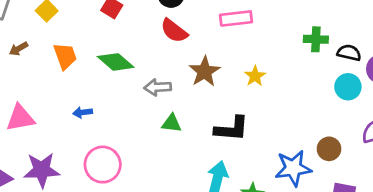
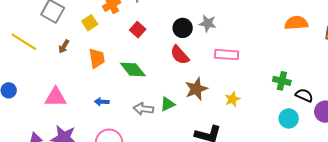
brown arrow: (18, 49) -> (64, 46), turned -40
gray arrow: (158, 87) -> (143, 109), moved
cyan circle: (348, 87) -> (289, 119), moved
green triangle: (171, 123) -> (168, 104), moved, turned -42

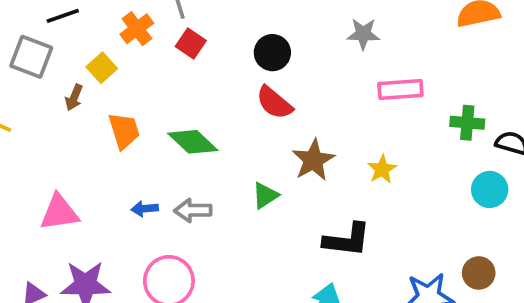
gray star: (208, 23) -> (363, 34), moved
red square: (138, 30) -> (191, 43), moved
brown arrow: (64, 46) -> (74, 97), moved
pink rectangle: (227, 55) -> (400, 89), moved
gray arrow: (143, 109) -> (193, 210), moved

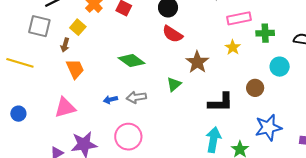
green cross: (467, 123) -> (265, 33), moved
orange trapezoid: (124, 131) -> (75, 69), moved
yellow star: (382, 169) -> (233, 47), moved
cyan circle: (490, 189) -> (280, 67), moved
brown circle: (479, 273) -> (255, 88), moved

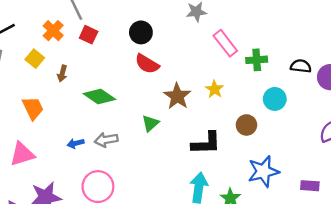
pink rectangle: (239, 18) -> (225, 43), turned 65
brown arrow: (65, 45) -> (62, 74), moved
yellow star: (233, 47) -> (215, 89), moved

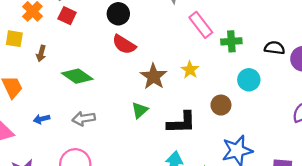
yellow square: (35, 59) -> (14, 39), turned -30
green triangle: (150, 123) -> (140, 110), moved
blue arrow: (76, 143) -> (42, 119), moved

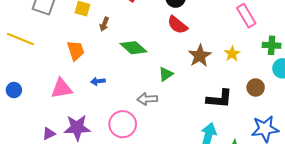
green cross: (231, 41) -> (272, 45), moved
green triangle: (140, 110) -> (166, 74), moved
gray arrow: (84, 119) -> (147, 99), moved

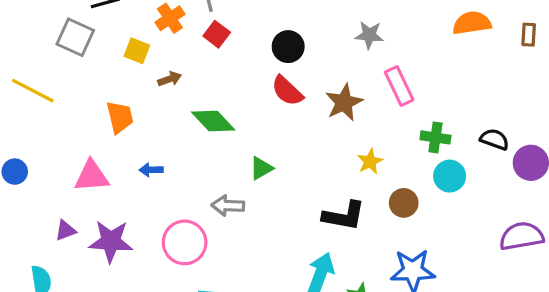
brown arrow: (104, 24) -> (170, 79), turned -136
yellow star: (232, 54) -> (370, 161), moved
brown star: (200, 56) -> (344, 102), moved
purple triangle: (49, 134) -> (65, 230), moved

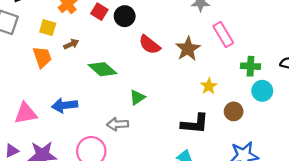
black circle: (288, 47) -> (125, 16), moved
orange trapezoid: (120, 117) -> (42, 57), moved
blue arrow: (151, 170) -> (65, 105), size x1.6

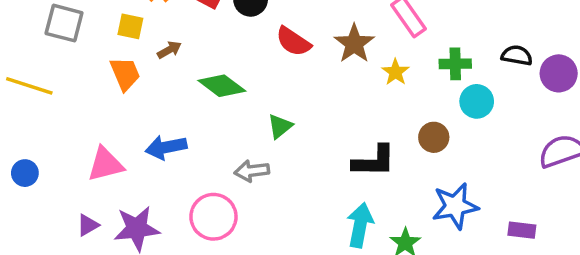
yellow star: (209, 86) -> (395, 72), moved

